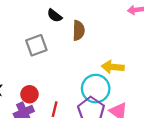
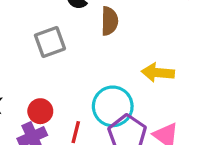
cyan circle: (96, 89) -> (113, 106), moved

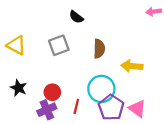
brown semicircle: (110, 21) -> (99, 49), moved

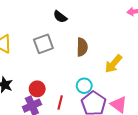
yellow arrow: (132, 66) -> (113, 64), turned -54
cyan circle: (101, 89) -> (84, 86), size x0.6

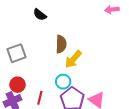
gray square: (43, 44) -> (16, 53), moved
yellow arrow: (113, 64) -> (73, 59), moved

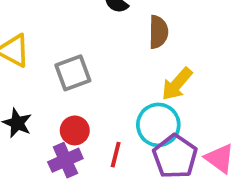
brown semicircle: (61, 44) -> (158, 32), moved
cyan circle: (63, 82) -> (158, 125), size x1.5

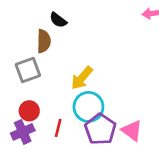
brown semicircle: (158, 32) -> (44, 41), moved
yellow arrow: (177, 84) -> (82, 78), moved

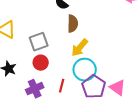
brown semicircle: (44, 41) -> (73, 24), moved
red circle: (29, 111) -> (41, 63), moved

